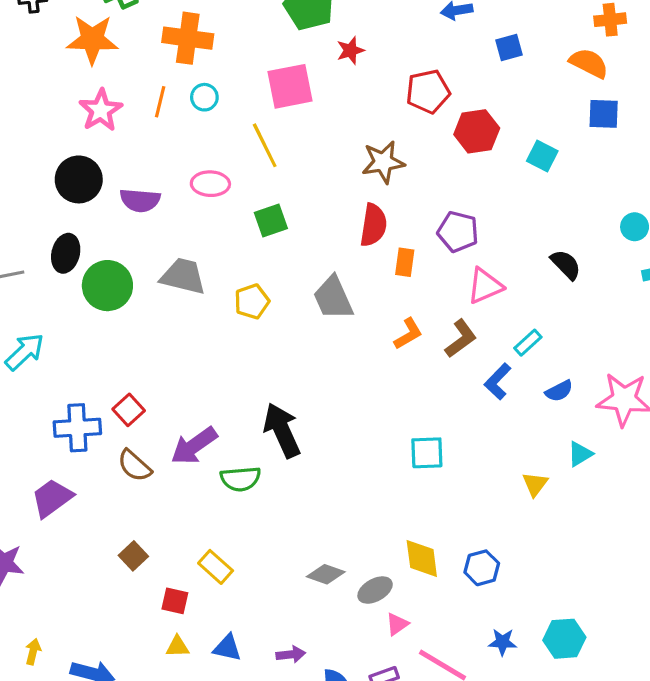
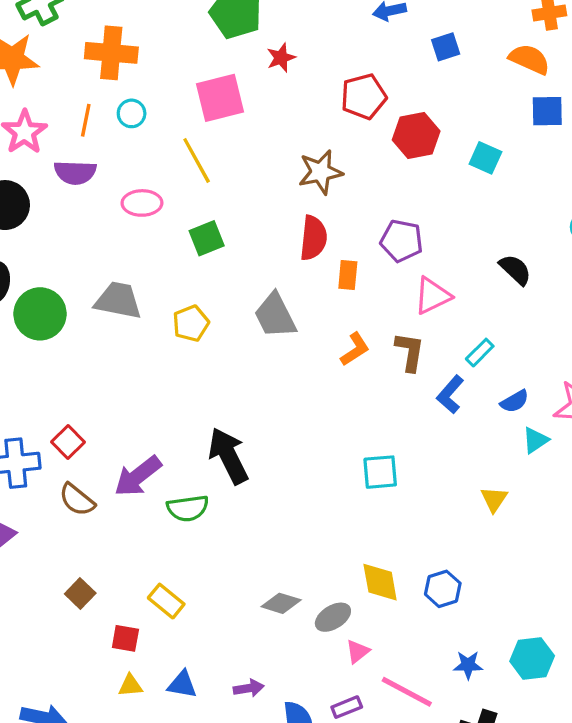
purple semicircle: (140, 200) -> (75, 172), moved
brown L-shape: (461, 339) -> (410, 352), turned -42
cyan triangle: (580, 454) -> (535, 440), moved

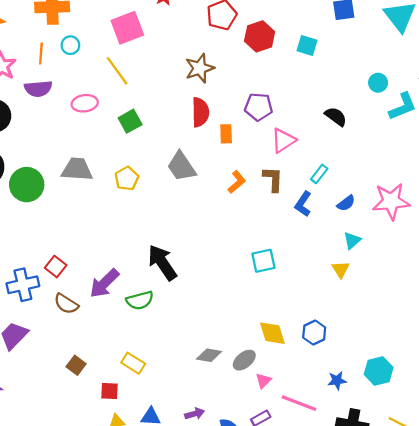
cyan triangle: (535, 440) -> (352, 240), moved

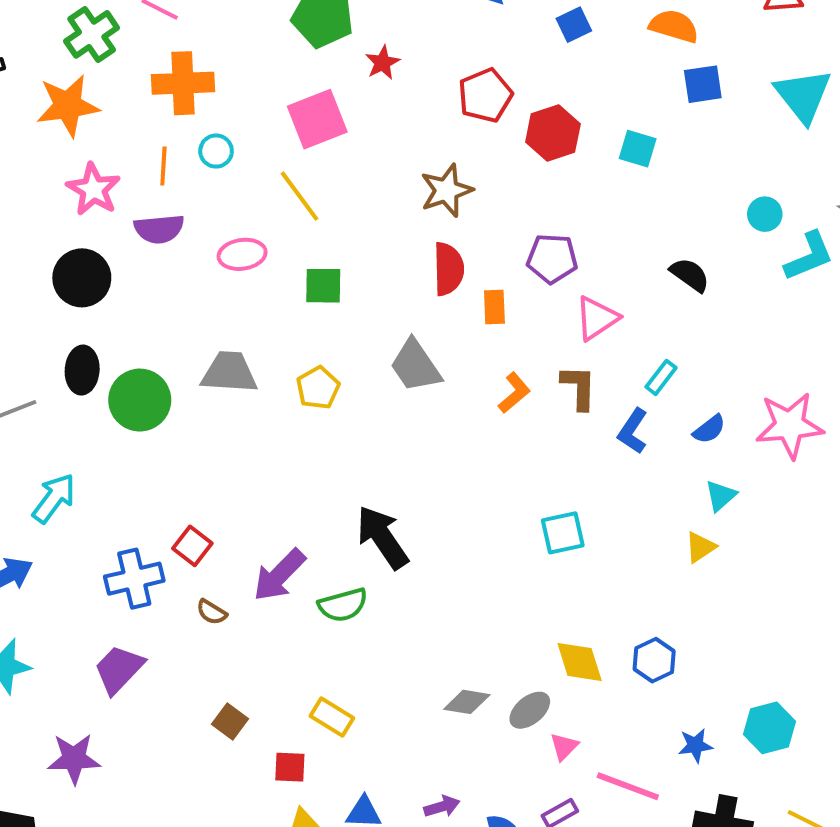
green square: (130, 121) -> (323, 286), turned 30
yellow triangle: (341, 269) -> (700, 547), turned 30
brown semicircle: (66, 304) -> (212, 612), size x0.7

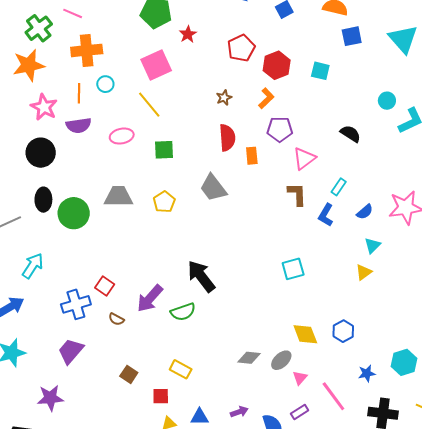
brown star: (446, 191) -> (224, 98), size x0.6
orange L-shape: (514, 393) -> (266, 98), moved
pink line: (628, 786) -> (333, 396), turned 36

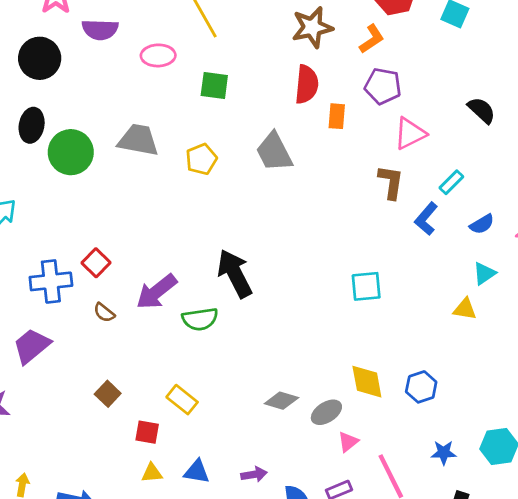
brown star: (224, 98) -> (312, 27), size x1.8
yellow triangle: (364, 272) -> (465, 309), turned 36

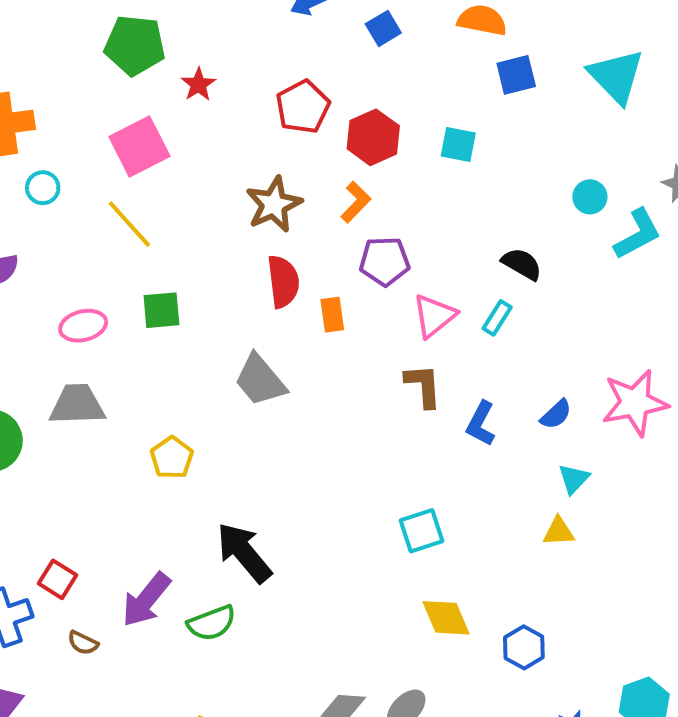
pink ellipse: (158, 55) -> (83, 326), moved
yellow pentagon: (201, 159) -> (172, 458), moved
cyan rectangle: (451, 182) -> (497, 318), moved
yellow diamond: (367, 382) -> (446, 618), moved

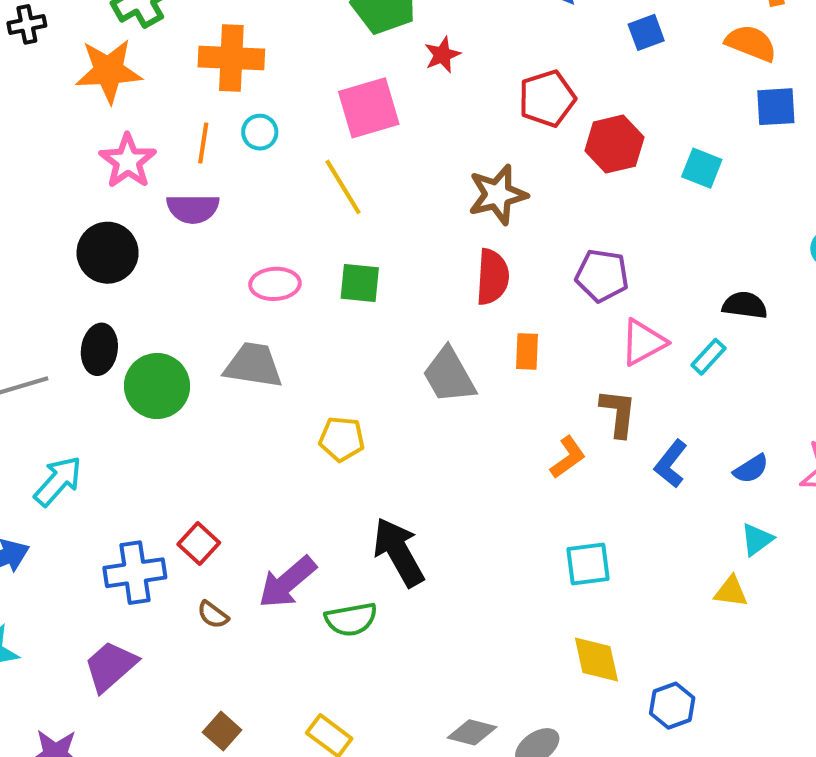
orange L-shape: (356, 202) -> (568, 457), moved
black semicircle: (522, 264) -> (745, 305), turned -33
orange rectangle: (332, 315) -> (527, 351), moved
yellow pentagon: (172, 458) -> (342, 439), turned 30

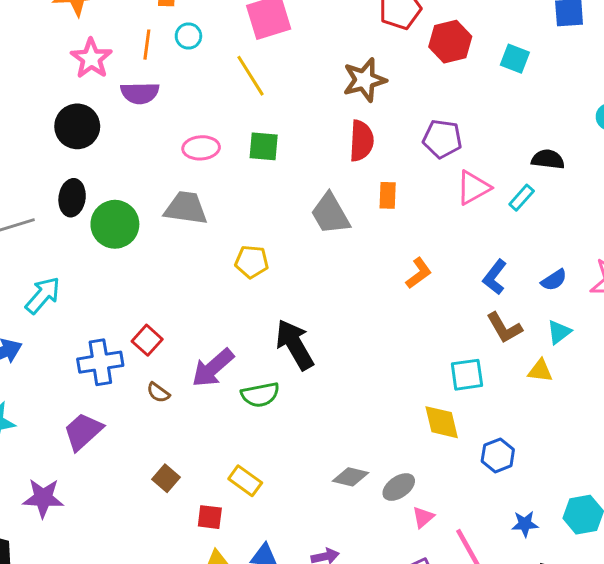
brown L-shape: (618, 413) -> (504, 328), moved, turned 144
cyan square: (588, 564) -> (467, 375), moved

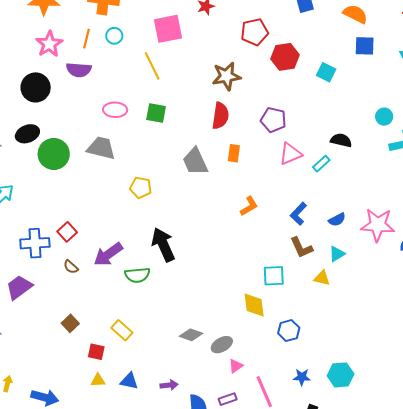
black ellipse: (72, 198) -> (27, 134), turned 55

